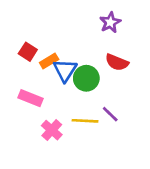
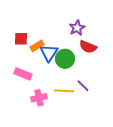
purple star: (110, 22) -> (77, 28), moved
red square: (28, 52) -> (21, 39), turned -32
pink cross: (52, 130) -> (39, 98), turned 35

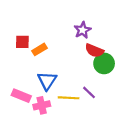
blue triangle: (49, 53) -> (47, 81), moved
green circle: (65, 59) -> (104, 63), moved
pink rectangle: (23, 74) -> (21, 96), moved

